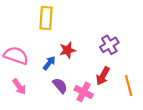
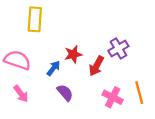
yellow rectangle: (46, 18) -> (35, 19), moved
red arrow: (103, 76) -> (96, 66), moved
pink cross: (84, 92) -> (113, 97), moved

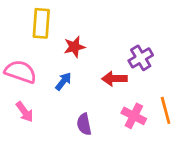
red star: (73, 54) -> (74, 47), moved
red arrow: (96, 66) -> (114, 79), turned 60
purple semicircle: (65, 93) -> (84, 124), moved, turned -150

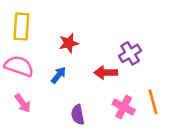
yellow rectangle: (41, 23) -> (21, 27), moved

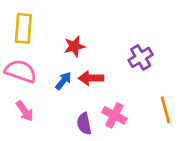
red arrow: (106, 73) -> (91, 78), moved
pink cross: (124, 107) -> (114, 115), moved

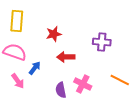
purple cross: (141, 57) -> (102, 42), turned 36
blue arrow: (63, 81) -> (35, 68), moved
orange line: (165, 110) -> (120, 80), turned -48

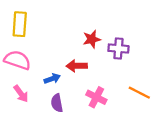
red star: (54, 34) -> (92, 39), moved
blue arrow: (35, 68) -> (52, 79), moved, turned 32
purple semicircle: (61, 90) -> (57, 103), moved

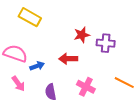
yellow rectangle: (20, 24) -> (30, 17), moved, turned -65
blue arrow: (52, 79) -> (37, 66), moved

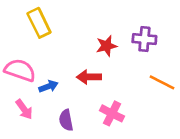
yellow rectangle: (30, 17) -> (39, 23), turned 35
purple cross: (106, 43) -> (144, 39), moved
orange line: (124, 83) -> (162, 82), moved

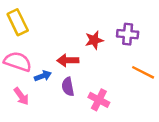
yellow rectangle: (39, 23) -> (18, 22), moved
red arrow: (89, 77) -> (68, 60), moved
purple semicircle: (66, 120) -> (68, 87), moved

